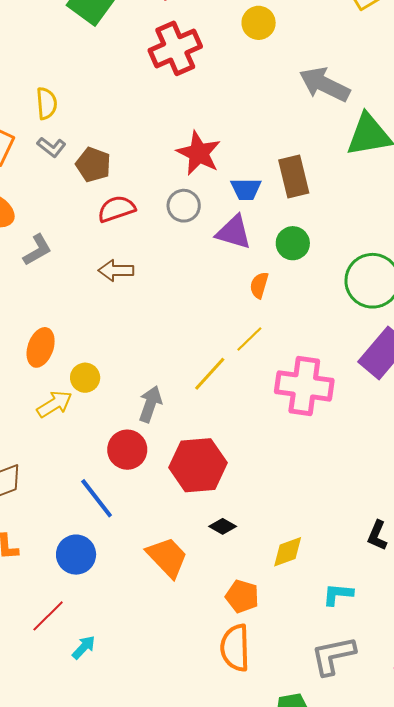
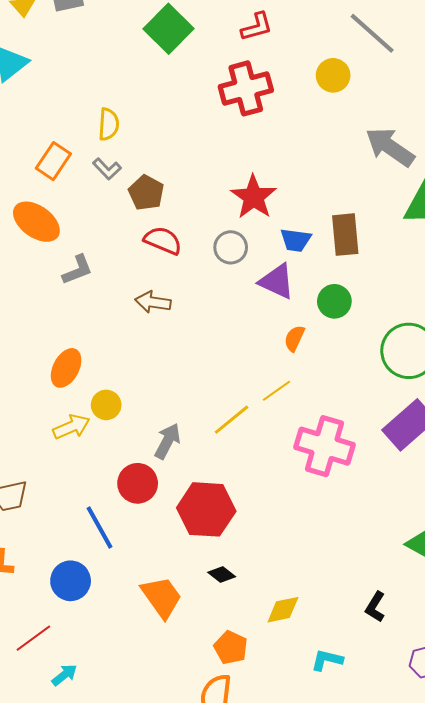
red semicircle: (116, 209) -> (163, 240), turned 33

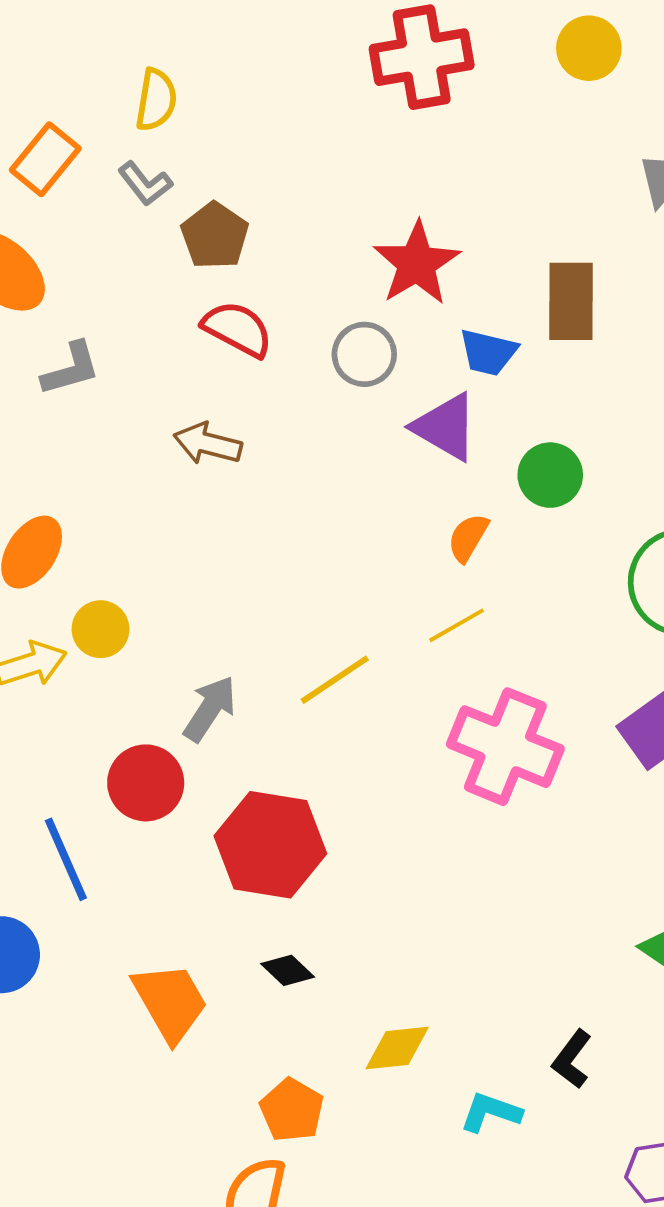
brown rectangle: (345, 235) -> (571, 301), moved
yellow line: (277, 391) -> (457, 625), moved
cyan L-shape: (327, 660) -> (491, 1112), moved

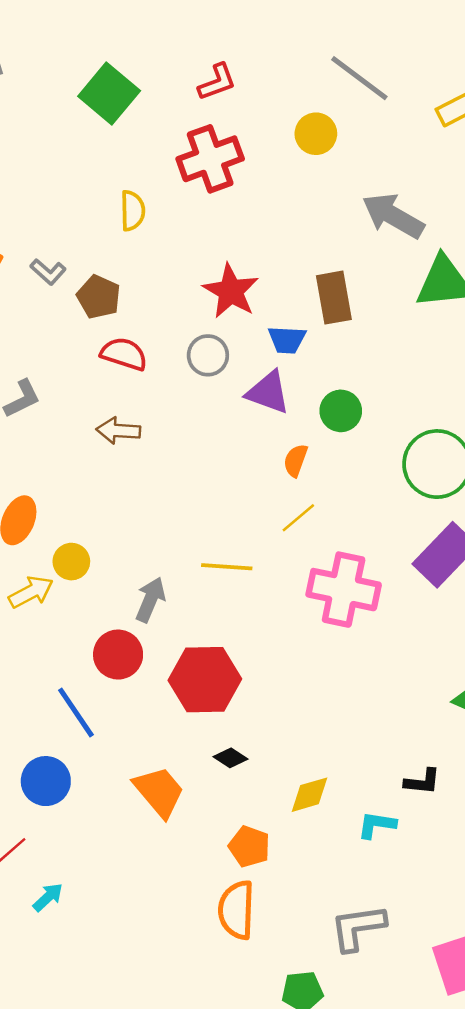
yellow semicircle: (156, 100) -> (133, 211), moved
yellow line: (335, 680) -> (227, 567), turned 48
black L-shape: (572, 1059) -> (422, 782), turned -111

